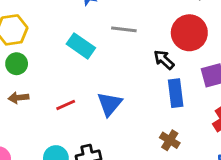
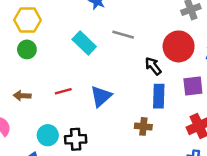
brown arrow: (18, 98) -> (22, 96), moved
brown cross: (170, 140) -> (143, 126), moved, turned -35

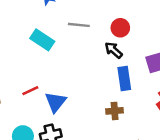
red circle: (179, 46) -> (120, 28), moved, size x0.6
blue triangle: (101, 96) -> (56, 102), moved

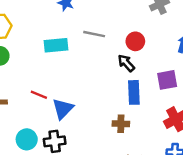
cyan rectangle: (42, 40) -> (56, 45), turned -45
red line: (30, 91) -> (39, 95), turned 42

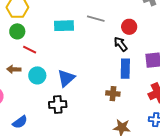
red line: (39, 95) -> (30, 50), moved
cyan circle: (27, 139) -> (37, 75), moved

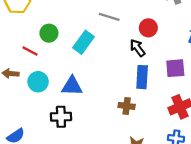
cyan rectangle: (64, 26) -> (83, 42), moved, turned -54
green circle: (17, 31) -> (49, 33), moved
blue triangle: (66, 78) -> (72, 86), turned 42

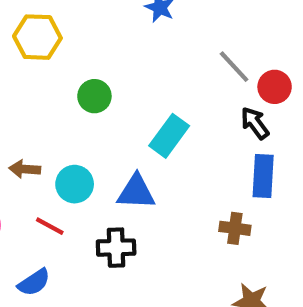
gray line: (109, 17) -> (234, 67), moved, turned 30
cyan rectangle: (83, 42) -> (169, 136), moved
red line: (30, 51) -> (50, 226), moved

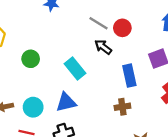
black arrow: (255, 123) -> (103, 47), moved
cyan rectangle: (169, 136) -> (75, 69), turned -60

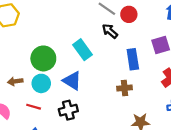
green circle: (31, 59) -> (43, 58), moved, size x1.5
blue triangle: (66, 102) -> (72, 81), turned 42

